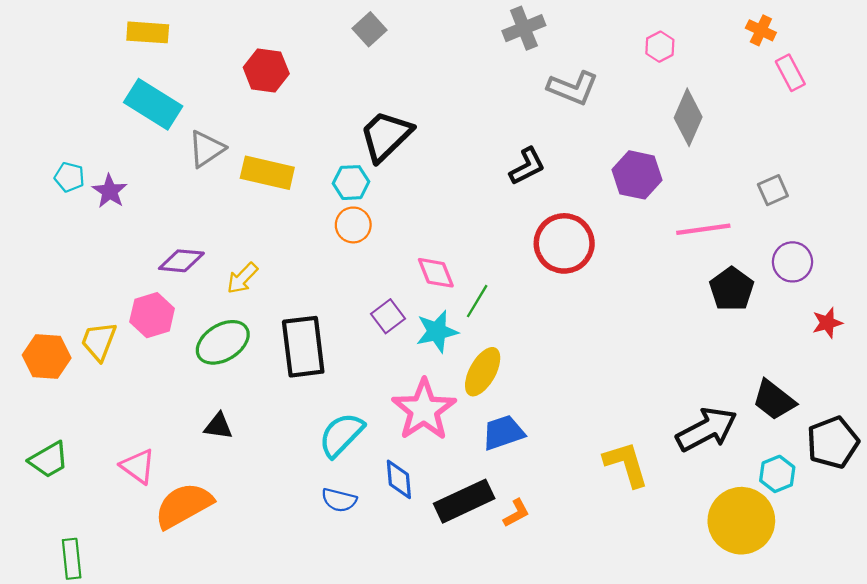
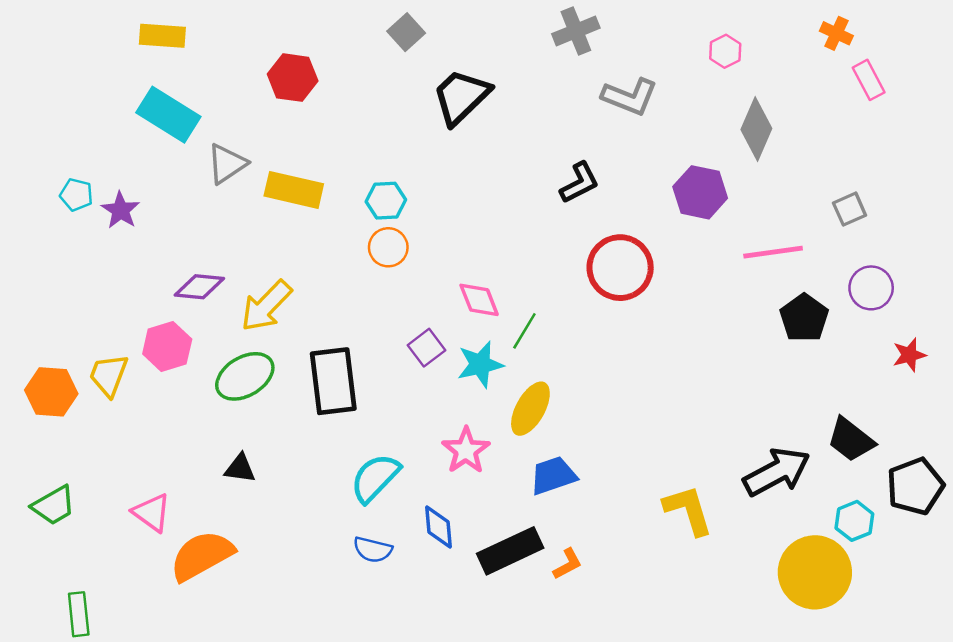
black trapezoid: (386, 136) -> (461, 97), moved
yellow arrow: (242, 278) -> (266, 306), size x1.5
pink star: (424, 410) -> (466, 450), size x0.7

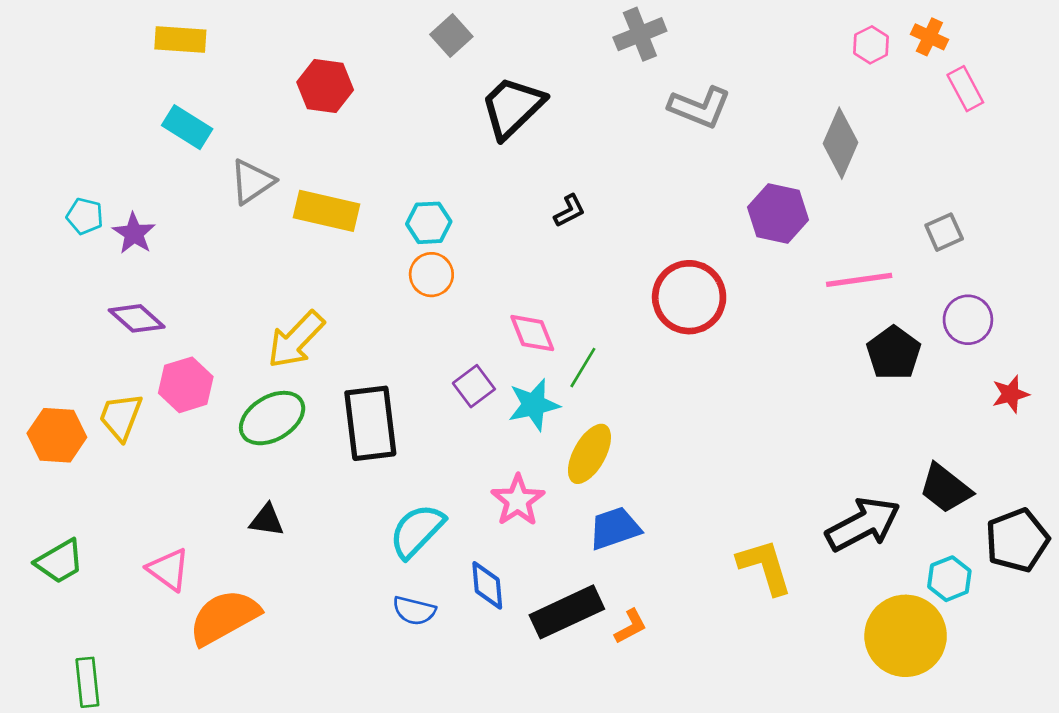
pink hexagon: (725, 51) -> (871, 45), moved
cyan rectangle: (168, 115) -> (187, 127), size x0.7
black L-shape: (579, 183) -> (570, 211), moved, size x0.7
purple diamond: (199, 287) -> (137, 318), moved, turned 36

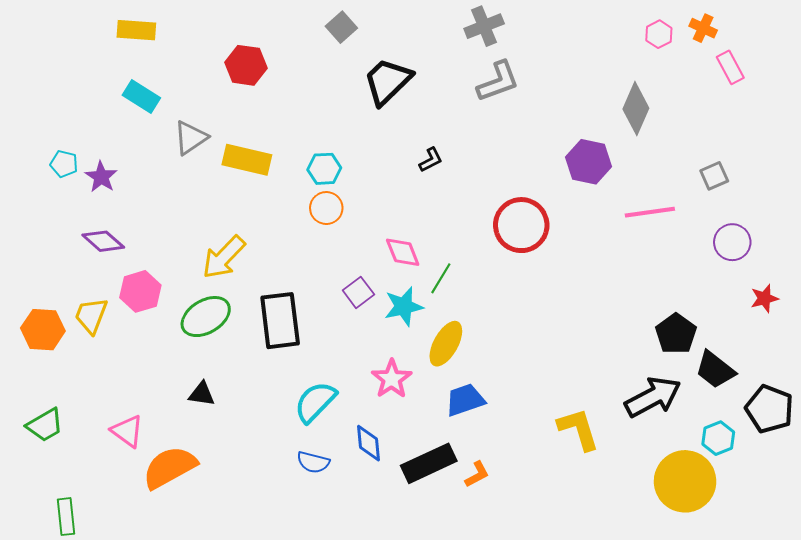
gray L-shape: (700, 107) -> (498, 81), moved, turned -42
black pentagon: (894, 353) -> (676, 334), moved
black pentagon: (1017, 540) -> (769, 409), turned -30

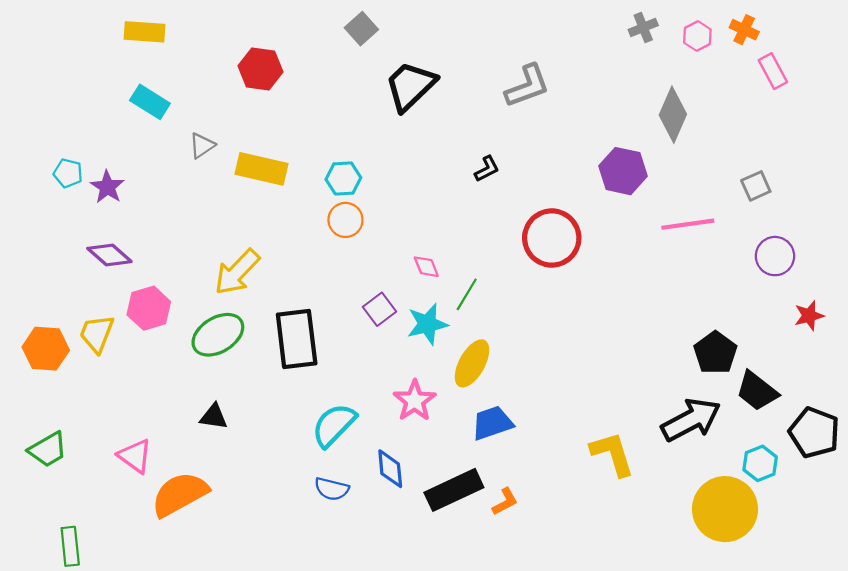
gray cross: (484, 26) -> (643, 28), moved, size x0.7
gray triangle: (191, 138) -> (202, 146), size x0.7
black L-shape: (431, 160) -> (487, 169), moved
pink diamond: (403, 252) -> (426, 267), size x0.7

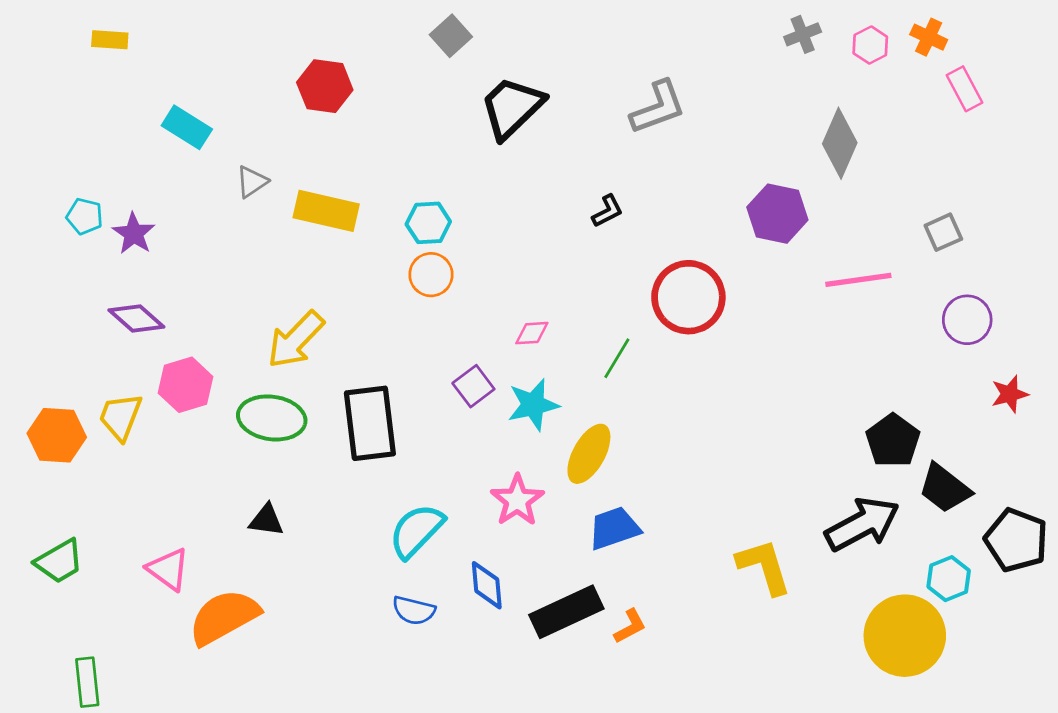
yellow rectangle: (145, 32) -> (110, 40), moved, size x0.7
pink diamond: (426, 267) -> (532, 333), turned -72
green line: (467, 294) -> (617, 358), moved
green ellipse: (218, 335) -> (272, 418), turned 39

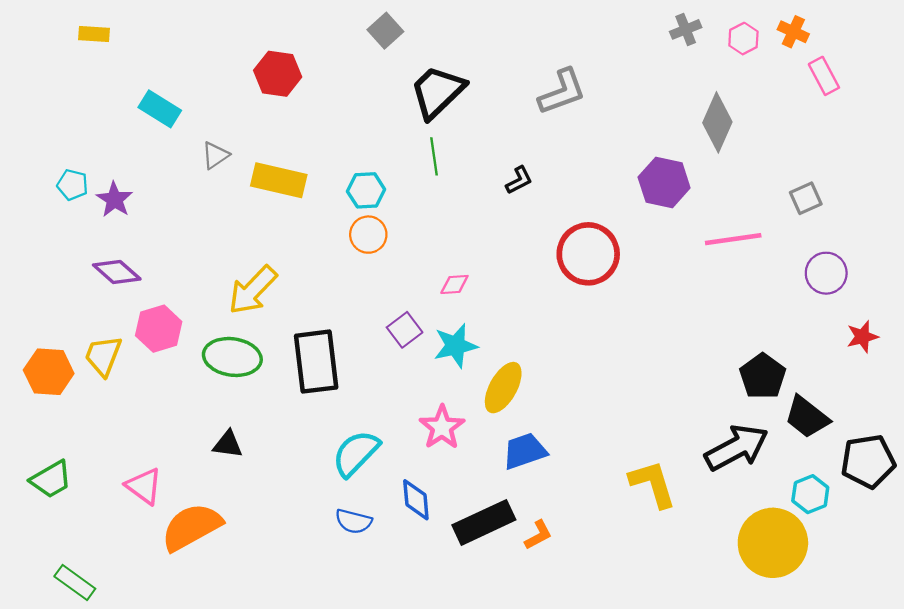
green line: (617, 358) -> (434, 156), moved, turned -39
black pentagon: (1016, 540) -> (868, 461), turned -30
green rectangle: (87, 682) -> (75, 583), turned -48

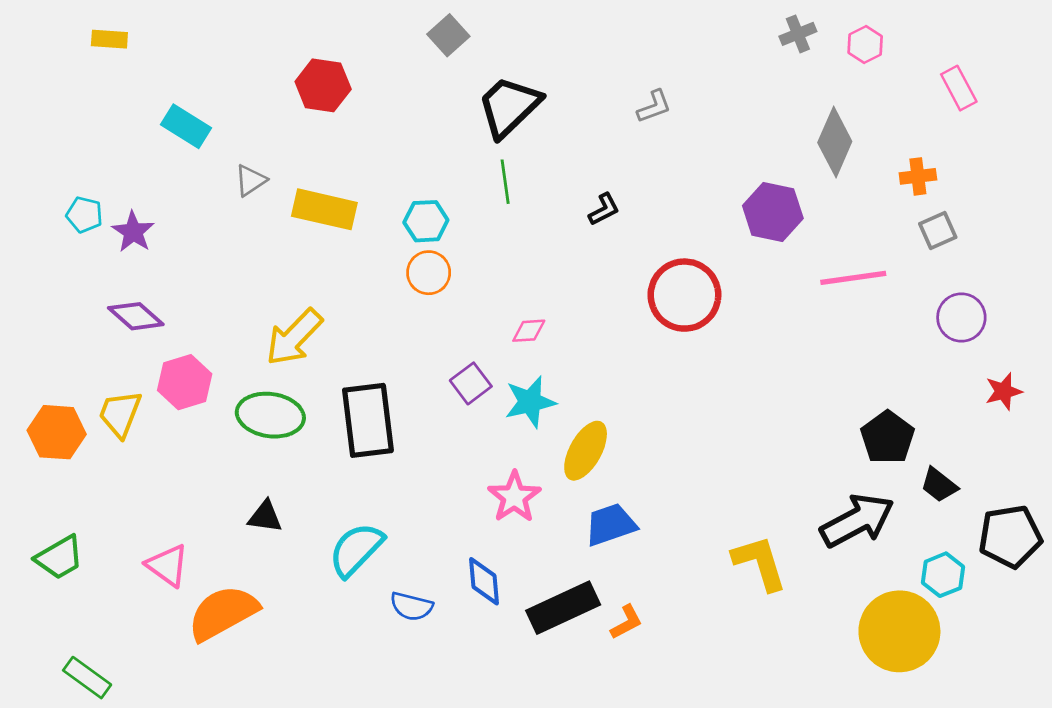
orange cross: (793, 32) -> (918, 176), moved, turned -32
gray L-shape: (562, 92) -> (654, 106), size x0.6
black trapezoid: (807, 417) -> (939, 485), size x0.7
cyan semicircle: (356, 453) -> (356, 550), moved

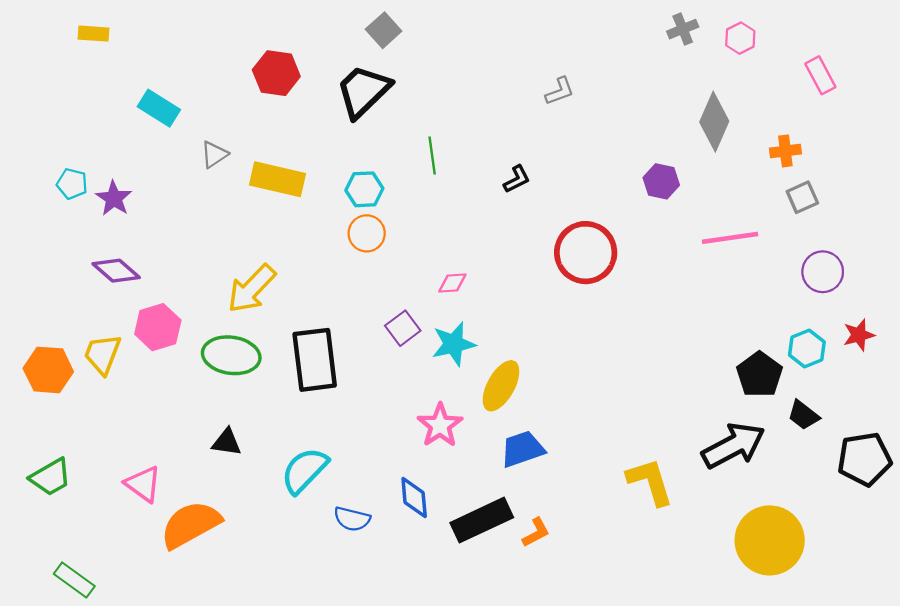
black trapezoid: (509, 106) -> (363, 91), moved
purple hexagon: (773, 212) -> (661, 181), size x0.7
cyan hexagon: (943, 575) -> (807, 349), moved

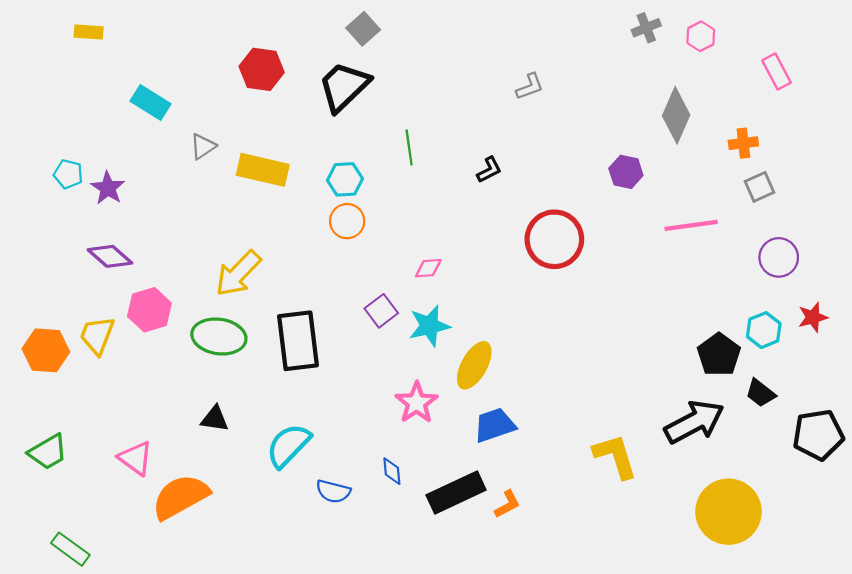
blue diamond: (414, 498) -> (392, 471), size x0.7

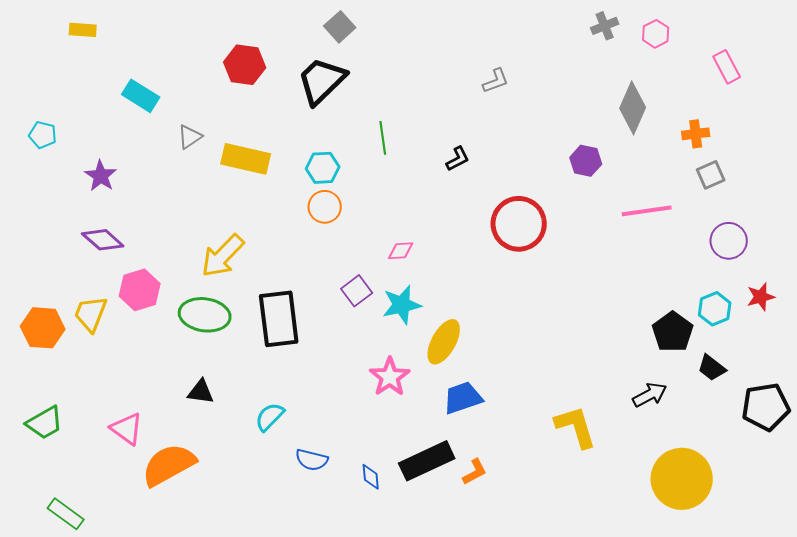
cyan pentagon: (68, 174) -> (43, 135), moved
black arrow: (694, 422) -> (650, 395), size x0.6
cyan semicircle: (288, 445) -> (270, 417), size x0.7
blue diamond: (392, 471) -> (371, 477), moved

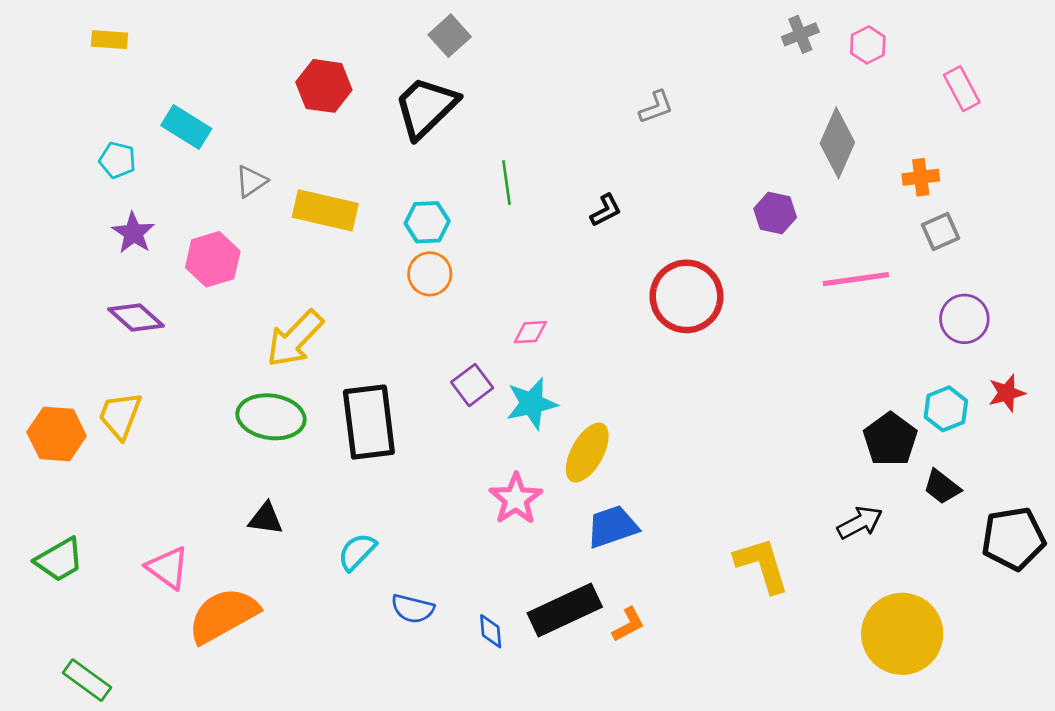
cyan pentagon: (43, 135) -> (117, 160), moved
pink hexagon: (140, 290) -> (213, 259), moved

